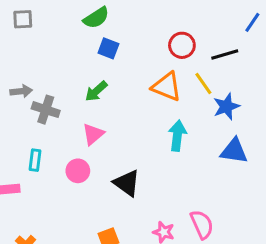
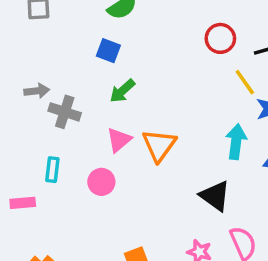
blue square: (108, 48) -> (108, 51), moved
orange triangle: (167, 87) -> (159, 145), moved, turned 44
cyan arrow: (177, 136) -> (236, 142), moved
black triangle: (127, 183) -> (215, 196), moved

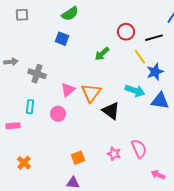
gray arrow: (37, 91) -> (11, 62), moved
green arrow: (122, 91) -> (102, 54), moved
cyan arrow: (236, 142) -> (135, 91), turned 102
black triangle: (215, 196) -> (111, 111), moved

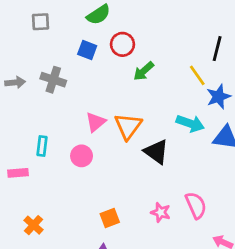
gray square: (22, 15) -> (41, 22), moved
red circle: (126, 32) -> (122, 44), moved
black line: (154, 38) -> (217, 49), turned -60
gray cross: (37, 74) -> (53, 80), moved

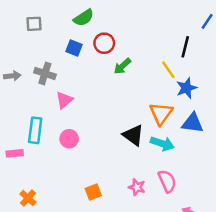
pink triangle: (96, 122) -> (64, 100), moved
cyan arrow: (190, 123) -> (162, 144), moved
orange triangle: (128, 126) -> (161, 113), moved
cyan rectangle: (42, 146) -> (35, 130), size x1.5

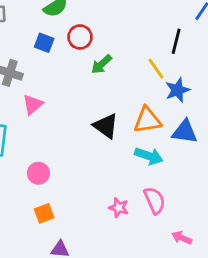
orange triangle: (161, 113) -> (147, 120), turned 45
black triangle: (133, 135) -> (106, 126), moved
pink circle: (69, 139) -> (38, 173), moved
orange square: (93, 192) -> (44, 213), moved

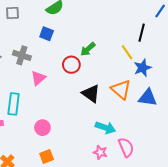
red circle: (80, 37) -> (71, 65), moved
orange triangle: (147, 120) -> (121, 89), turned 50
cyan arrow: (149, 156) -> (105, 128), moved

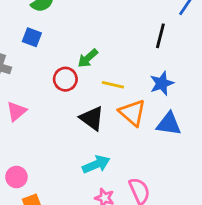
yellow line: (127, 52) -> (113, 85), moved, turned -42
pink triangle: (38, 78) -> (16, 111), moved
pink circle: (42, 128) -> (16, 177), moved
cyan arrow: (105, 128) -> (96, 164), moved, turned -42

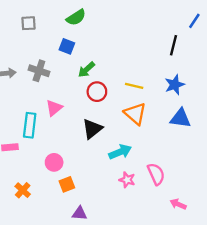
green arrow: (88, 58) -> (87, 70), moved
red circle: (65, 79) -> (97, 92), moved
orange triangle: (132, 113) -> (135, 114), moved
black triangle: (92, 118) -> (92, 129), moved, turned 45

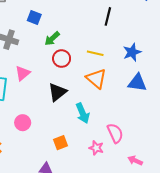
black line: (173, 45) -> (108, 16), moved
cyan arrow: (120, 152) -> (83, 113), turned 90
pink star: (127, 180) -> (96, 148), moved
orange square: (67, 184) -> (61, 143), moved

